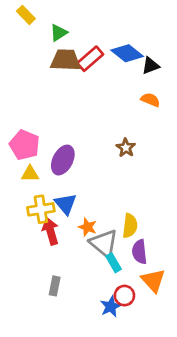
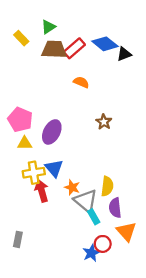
yellow rectangle: (26, 15) -> (21, 38), moved
orange semicircle: (150, 100) -> (81, 82), moved
gray rectangle: (55, 286) -> (18, 239), moved

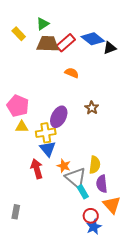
purple ellipse: (52, 132) -> (59, 117), moved
yellow cross: (34, 173) -> (46, 133), moved
blue star: (91, 253) -> (94, 227), moved

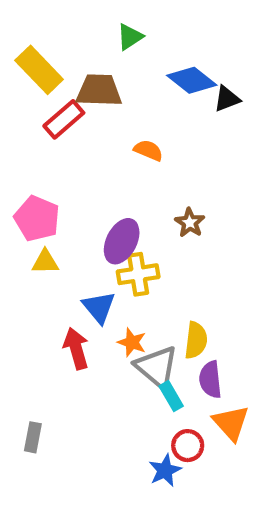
green triangle: (43, 24) -> (130, 37), moved
yellow rectangle: (19, 34) -> (39, 70), size x1.6
red rectangle: (66, 43) -> (64, 119), moved
yellow cross: (46, 133) -> (138, 274), moved
blue star: (94, 227) -> (165, 470), moved

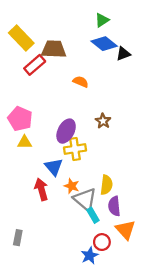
green triangle: (130, 37) -> (102, 20), moved

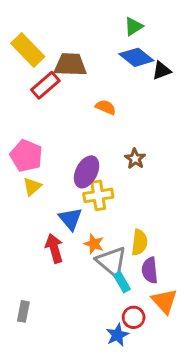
yellow triangle: (25, 142) -> (32, 187), turned -40

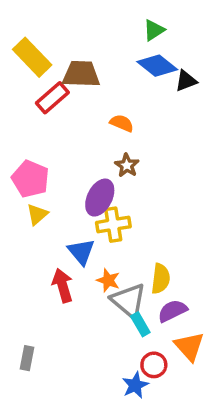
brown star: (135, 159) -> (127, 165), moved
purple semicircle: (150, 270) -> (172, 311), turned 70

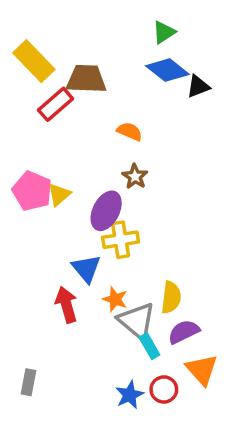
yellow triangle: (37, 214) -> (59, 195), moved
blue star: (135, 385) -> (130, 395), moved

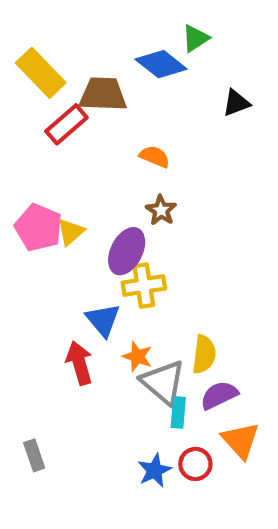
blue diamond: (167, 70) -> (161, 64), moved
cyan rectangle: (149, 346) -> (178, 412), turned 35
gray rectangle: (29, 382) -> (34, 455), turned -30

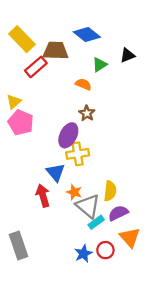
green triangle: (195, 38) -> (100, 65), moved
yellow triangle: (71, 232) -> (14, 102), moved
cyan rectangle: (178, 412) -> (96, 222), turned 49
gray rectangle: (34, 455) -> (18, 245), size x1.6

